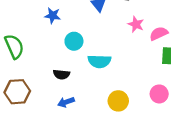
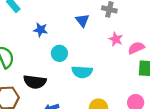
black semicircle: (61, 74) -> (35, 82), moved, size x1.5

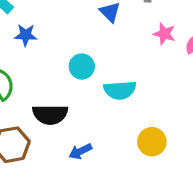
blue star: (41, 30) -> (26, 35), moved

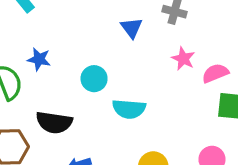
blue star: (26, 35) -> (39, 59), moved

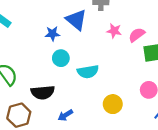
blue triangle: (132, 28) -> (76, 20), size x1.5
blue star: (39, 59) -> (52, 34), moved

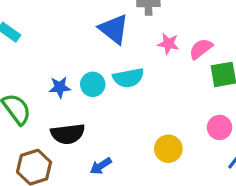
blue star: (52, 34) -> (60, 87), moved
cyan semicircle: (88, 72) -> (128, 78), moved

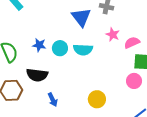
pink circle: (220, 127) -> (134, 81), moved
blue arrow: (101, 166) -> (53, 100), turned -96

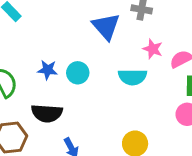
cyan semicircle: (83, 50) -> (133, 77), moved

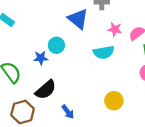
cyan circle: (78, 73) -> (56, 45), moved
black semicircle: (47, 113) -> (46, 90), turned -35

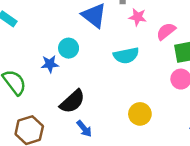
pink star: (115, 29) -> (138, 17), moved
black semicircle: (46, 90) -> (72, 101), moved

